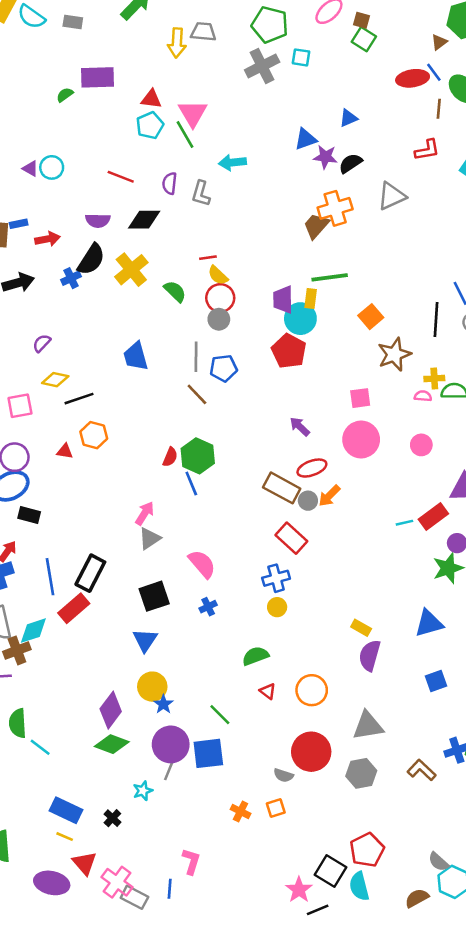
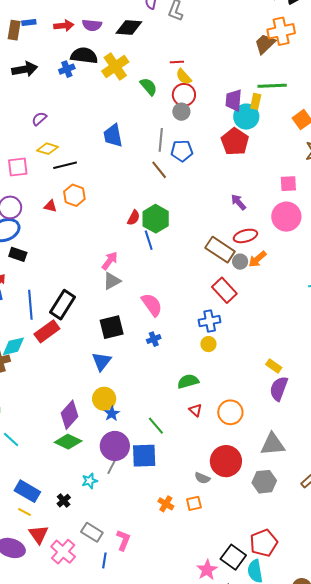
red arrow: (47, 239) -> (64, 26), moved
black semicircle: (91, 259) -> (84, 56), turned -120
gray rectangle: (134, 897) -> (92, 532), moved

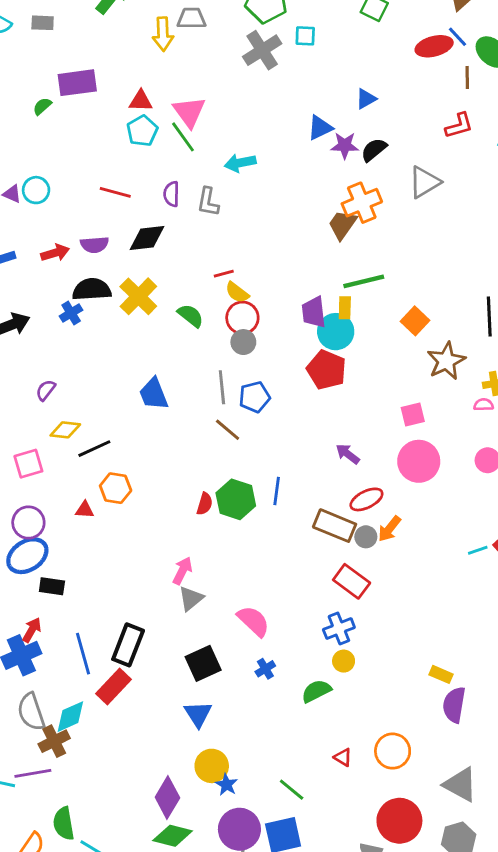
blue line: (149, 240) -> (277, 491), moved, turned 36
green semicircle: (188, 381) -> (316, 691), moved
gray triangle: (273, 444) -> (460, 785), turned 44

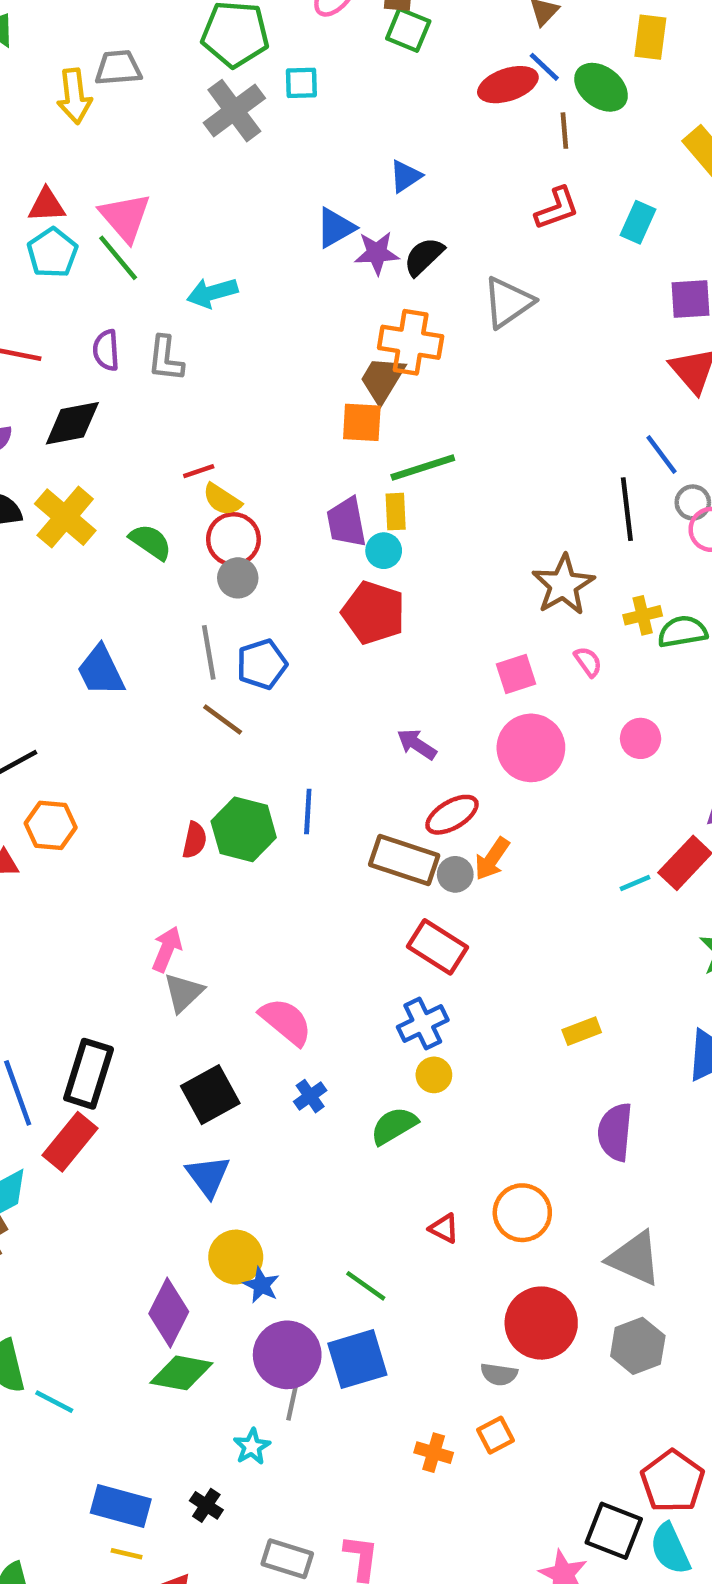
orange cross: (362, 203) -> (411, 342), turned 36
orange square: (415, 321) -> (362, 422), moved, turned -36
cyan circle: (336, 332) -> (384, 551), size x0.6
pink semicircle: (484, 405) -> (588, 662), moved, turned 60
yellow rectangle: (441, 674) -> (582, 1031), moved, turned -40

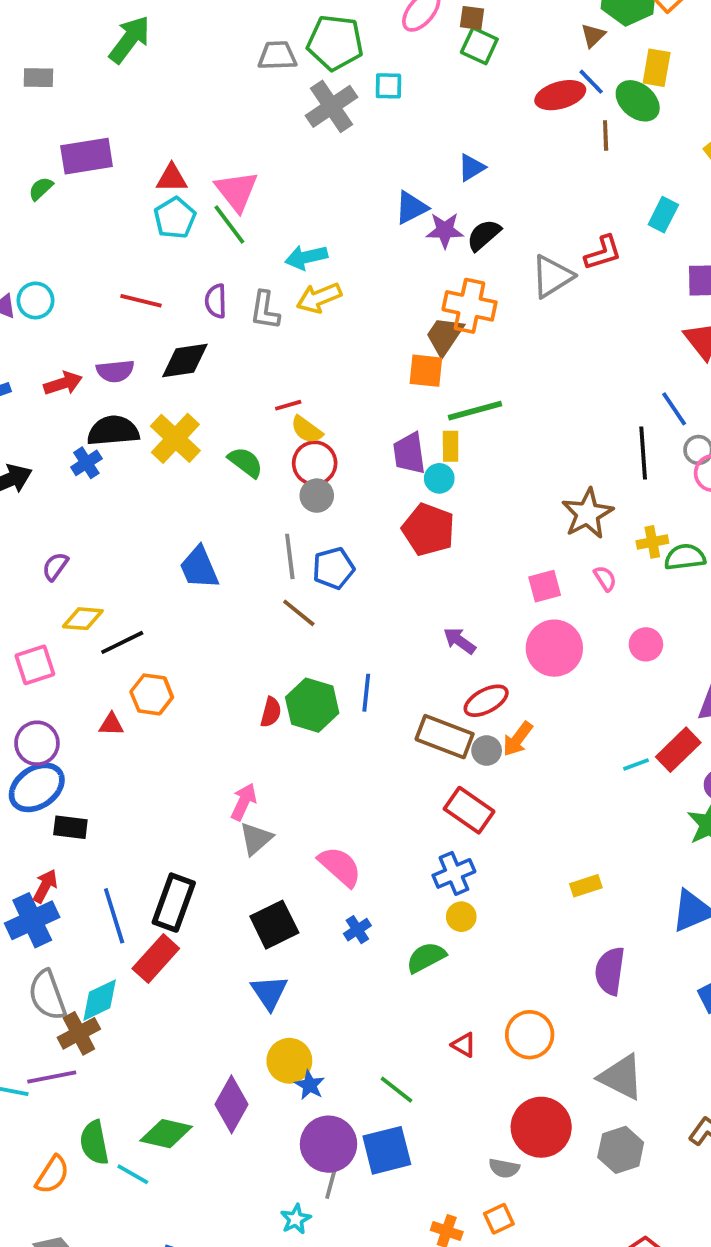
yellow rectangle: (650, 37) -> (657, 68), moved
gray trapezoid: (118, 68) -> (277, 56), moved
yellow arrow: (74, 96) -> (319, 298), moved, turned 72
red L-shape: (557, 208) -> (603, 253), moved
green diamond: (181, 1373) -> (166, 1134), moved

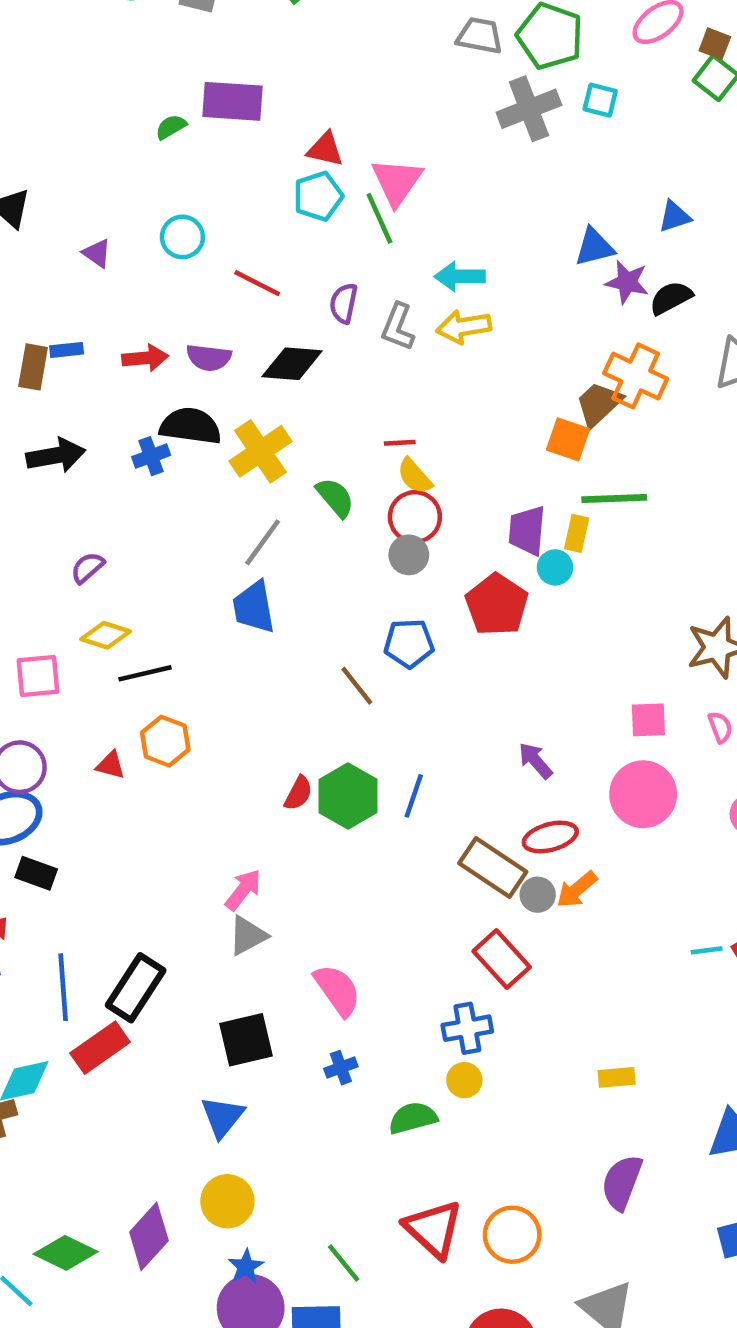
cyan circle: (36, 300) -> (182, 237), moved
red pentagon: (428, 530) -> (497, 605), moved
gray line: (290, 556) -> (263, 542), moved, turned 30
red triangle: (464, 1045) -> (433, 1229), size x2.0
blue star: (310, 1085) -> (246, 1267), moved

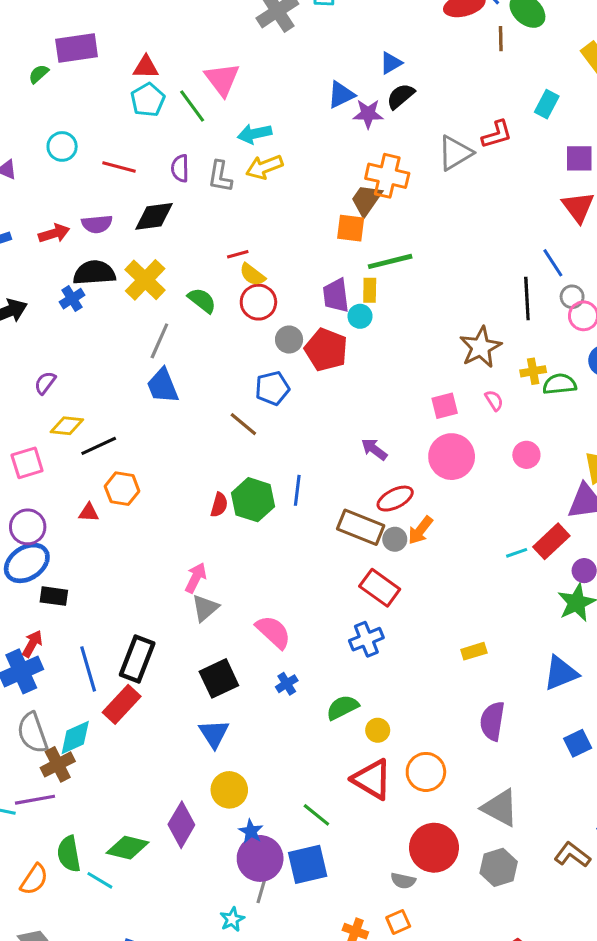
pink triangle: (397, 182) -> (222, 79), moved
black semicircle: (671, 298) -> (401, 96), moved
gray circle: (409, 555) -> (289, 340), moved
yellow circle: (464, 1080) -> (378, 730), moved

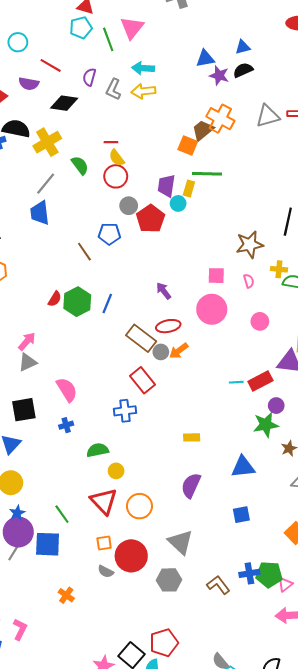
purple semicircle: (97, 224) -> (29, 84), moved
orange square: (398, 922) -> (104, 543), moved

